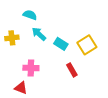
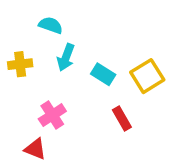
cyan arrow: (39, 34) -> (66, 57), turned -112
pink cross: (31, 68) -> (52, 115), turned -35

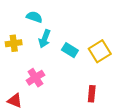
red rectangle: (122, 118) -> (92, 94), moved, turned 35
red triangle: (35, 149) -> (15, 101), moved

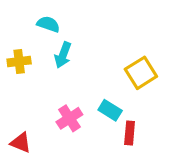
cyan rectangle: (70, 50) -> (110, 110), moved
pink cross: (35, 78) -> (69, 118), moved

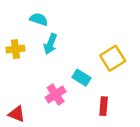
cyan rectangle: (110, 110) -> (82, 78), moved

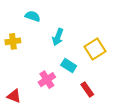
cyan arrow: (50, 44) -> (58, 37), moved
red rectangle: (104, 106) -> (87, 90), turned -40

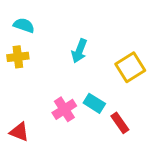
cyan semicircle: (33, 16) -> (24, 25), moved
cyan rectangle: (69, 65) -> (94, 103), moved

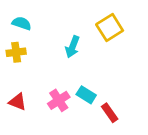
yellow square: (130, 67) -> (110, 27), moved
red triangle: (19, 132) -> (17, 102), moved

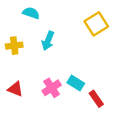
cyan semicircle: (22, 23) -> (31, 13), moved
cyan arrow: (72, 47) -> (48, 41), moved

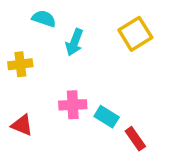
cyan arrow: (48, 41) -> (74, 42), moved
pink cross: (52, 88) -> (73, 105), moved, turned 30

